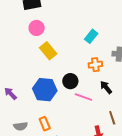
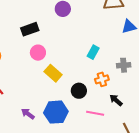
black circle: (70, 81) -> (79, 91), moved
purple arrow: (10, 94) -> (28, 114), moved

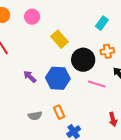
pink circle: (38, 53) -> (32, 17), moved
black circle: (79, 91) -> (83, 60), size x1.5

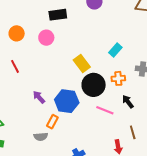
yellow rectangle: (60, 39) -> (82, 64), moved
orange rectangle: (59, 112) -> (52, 122), moved, turned 48

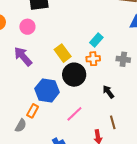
orange cross: (118, 78) -> (93, 59), moved
purple arrow: (39, 97) -> (23, 56), moved, size x1.5
pink line: (105, 110) -> (74, 114), moved, turned -66
gray semicircle: (41, 137) -> (21, 126), turned -56

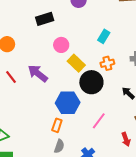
pink circle: (27, 27) -> (61, 45), moved
cyan rectangle: (96, 40) -> (104, 36), moved
gray semicircle: (21, 126) -> (59, 146), moved

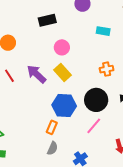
cyan rectangle: (104, 36) -> (103, 31), moved, turned 64
yellow rectangle: (76, 63) -> (63, 72), moved
black circle: (91, 82) -> (96, 100), moved

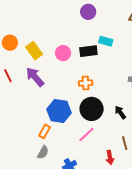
black rectangle: (47, 20) -> (88, 51), moved
orange cross: (107, 69) -> (86, 83), moved
yellow rectangle: (63, 72) -> (34, 51), moved

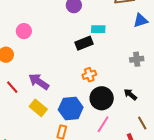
yellow rectangle: (34, 51) -> (38, 108), moved
pink circle: (63, 53) -> (24, 31), moved

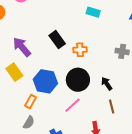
black rectangle: (84, 43) -> (57, 40), moved, turned 60
orange cross: (89, 75) -> (80, 50), moved
brown line: (142, 123) -> (112, 106), moved

